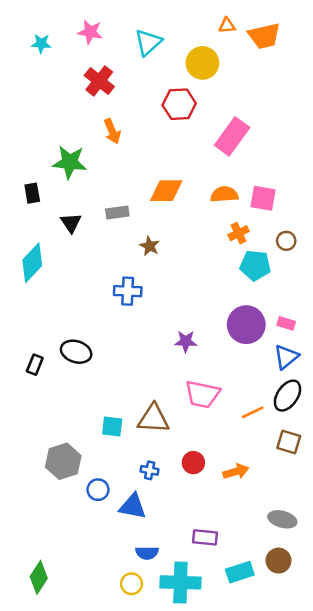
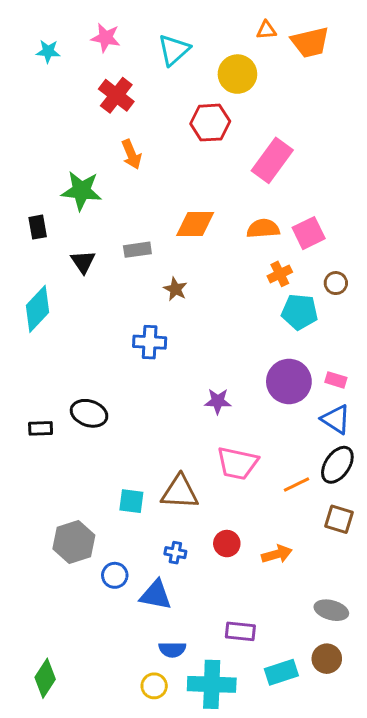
pink square: (263, 198) -> (309, 233), turned -36
blue triangle: (286, 357) -> (336, 419), turned -48
black rectangle: (35, 365) -> (41, 428), turned 66

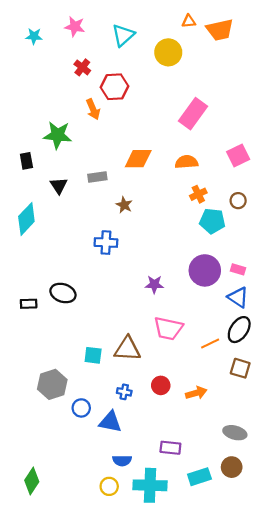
red cross: (116, 95) -> (82, 67), size x0.7
red hexagon: (210, 123) -> (115, 87), moved
pink square: (309, 233) -> (238, 156), moved

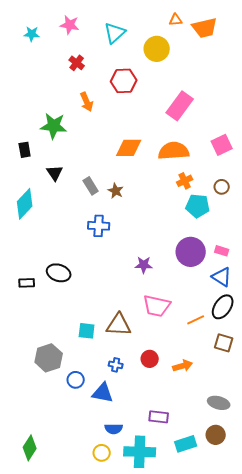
red hexagon: (115, 87) -> (124, 81), moved
orange semicircle: (187, 162) -> (174, 151), size x1.4
gray rectangle: (97, 177) -> (91, 186), moved, turned 66

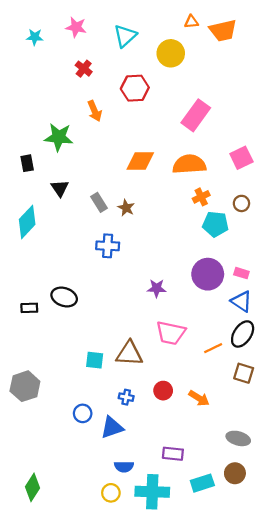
gray hexagon: (49, 358) -> (25, 386), moved
orange arrow: (183, 366) -> (199, 398), turned 48
blue triangle: (103, 393) -> (112, 428), turned -30

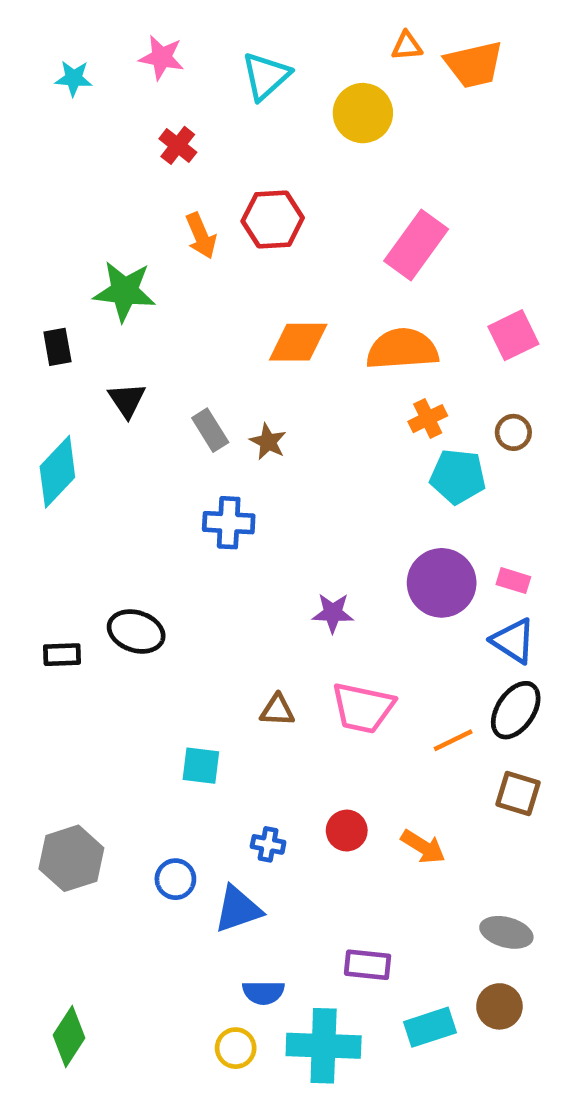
red hexagon: (135, 88) -> (273, 220), moved
brown triangle: (129, 354) -> (277, 710), moved, size x0.6
gray hexagon: (25, 386) -> (71, 858), moved

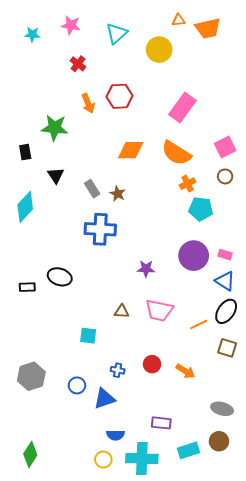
orange semicircle: (402, 349) -> (176, 153), turned -144
brown circle: (513, 432) -> (225, 176), moved
blue cross: (229, 523) -> (100, 229), size x1.4

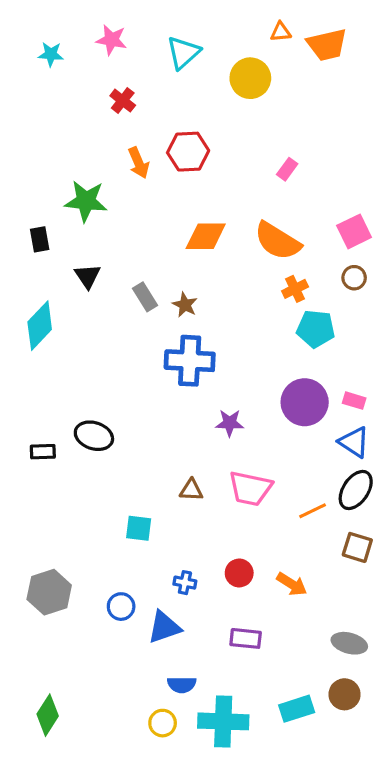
pink rectangle: (182, 107) -> (287, 169), size x0.5
blue cross: (100, 229) -> (190, 361), moved
purple rectangle: (161, 423) -> (246, 638), moved

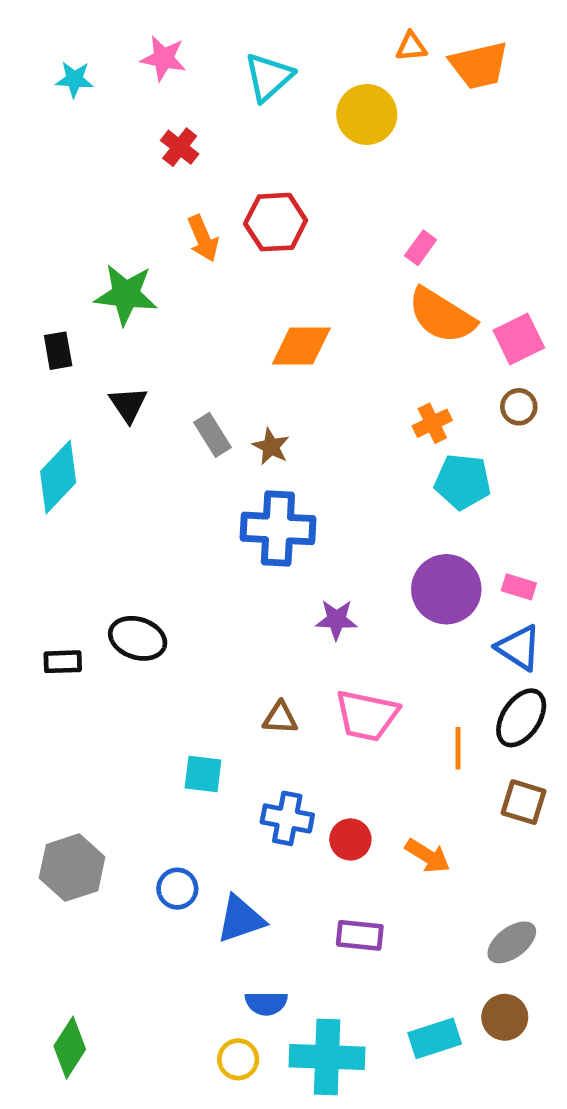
orange semicircle: (277, 241) -> (442, 316), moved
orange line: (313, 511) -> (458, 748), turned -64
blue cross: (185, 583) -> (287, 818), moved, size x1.5
gray ellipse: (349, 643) -> (512, 942), turned -52

